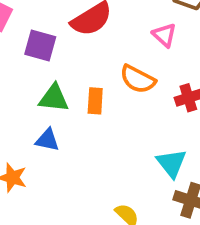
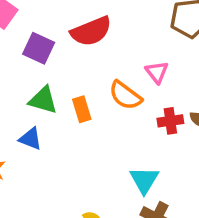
pink triangle: (164, 35) -> (157, 72), moved
orange rectangle: (95, 101) -> (82, 109), turned -30

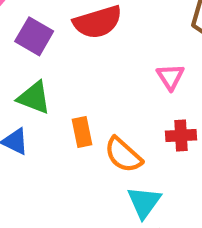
orange semicircle: (125, 95) -> (123, 155), moved
orange rectangle: (82, 109) -> (82, 132), moved

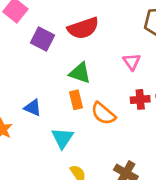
green triangle: (34, 98) -> (80, 73), moved
cyan triangle: (144, 202) -> (62, 138), moved

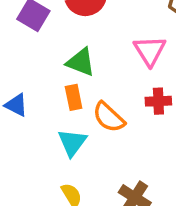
pink triangle: (132, 62) -> (150, 51), size x1.4
cyan triangle: (62, 138) -> (72, 143), moved

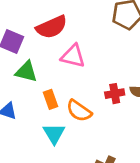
pink triangle: (150, 51) -> (73, 56), moved, turned -36
green triangle: (81, 62) -> (26, 72), moved

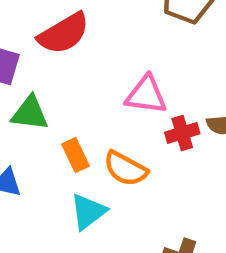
pink triangle: (73, 56) -> (146, 95), moved
cyan triangle: (54, 134) -> (88, 212), turned 30

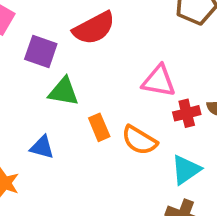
cyan triangle: (88, 212) -> (186, 170), moved

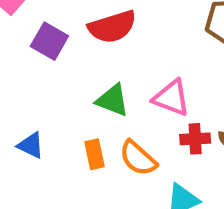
green triangle: (64, 92) -> (112, 100), moved
orange rectangle: (99, 127) -> (95, 154), moved

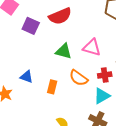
red cross: (195, 139) -> (105, 75), moved
orange rectangle: (95, 154) -> (52, 87), moved, turned 32

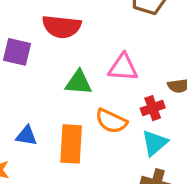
red semicircle: (60, 16) -> (62, 27), turned 40
orange rectangle: (52, 87) -> (71, 144), size x1.6

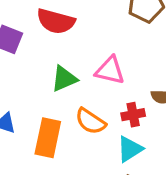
green triangle: (79, 83) -> (64, 79), turned -36

